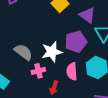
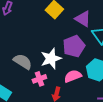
pink semicircle: (72, 71) -> (73, 76), turned 78

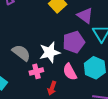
pink semicircle: (73, 76) -> (70, 72), turned -102

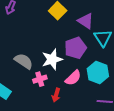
pink semicircle: (70, 72) -> (73, 78), turned -102

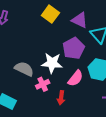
white star: (52, 59) -> (52, 63), turned 30

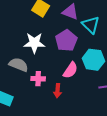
white star: (52, 63) -> (34, 43), moved
pink cross: (43, 84) -> (38, 79), turned 32

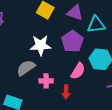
cyan triangle: (91, 25) -> (96, 25), turned -48
gray semicircle: (19, 65) -> (26, 68), turned -54

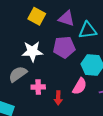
purple pentagon: (72, 41) -> (64, 47), turned 30
pink semicircle: (78, 71) -> (80, 86), moved

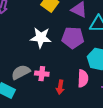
gray semicircle: (18, 74) -> (21, 72), moved
pink semicircle: (80, 86) -> (83, 78), turned -36

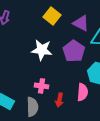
purple pentagon: (73, 38) -> (74, 51), turned 30
gray semicircle: (21, 72) -> (32, 107), moved, turned 114

